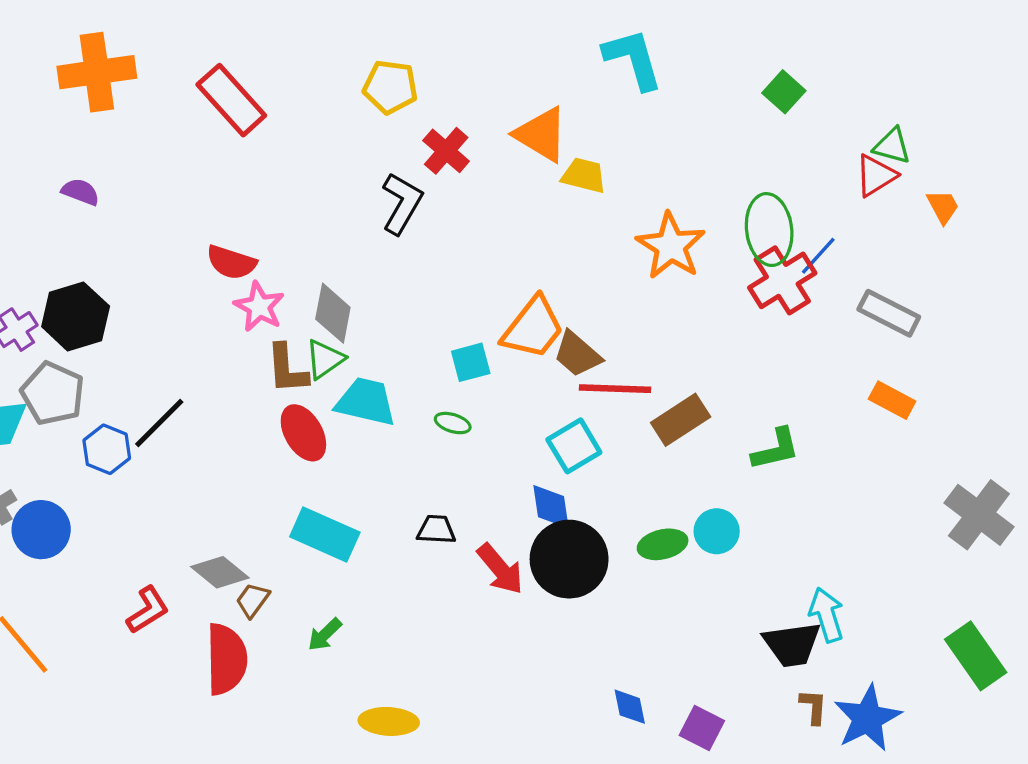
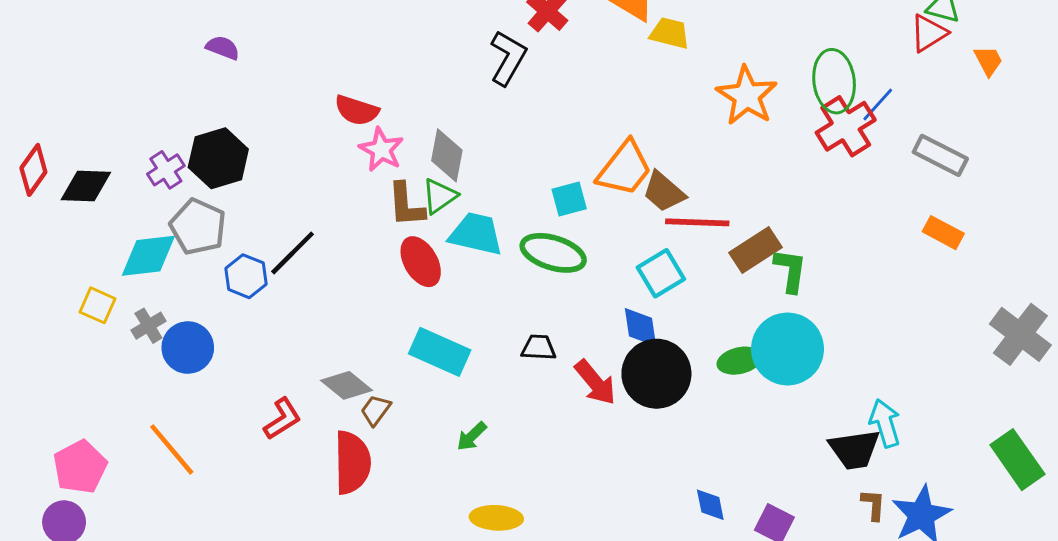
green ellipse: (453, 423) -> (553, 253), size x2.0
green L-shape: (776, 449) -> (790, 270), moved, turned -69
cyan circle: (717, 531) -> (787, 349), size x1.8
green arrow: (325, 635) -> (472, 436), moved

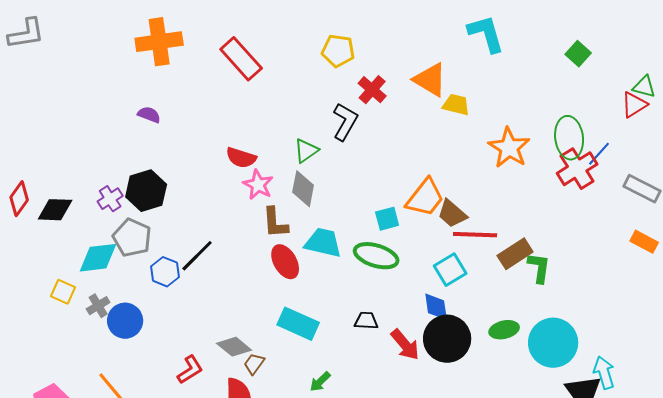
green triangle: (440, 196) -> (306, 151), moved
cyan circle: (787, 349) -> (553, 343), moved

